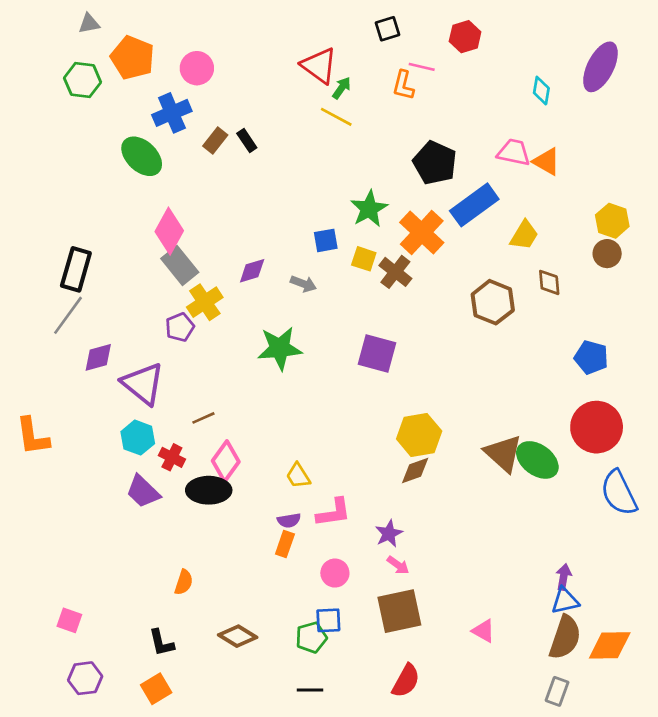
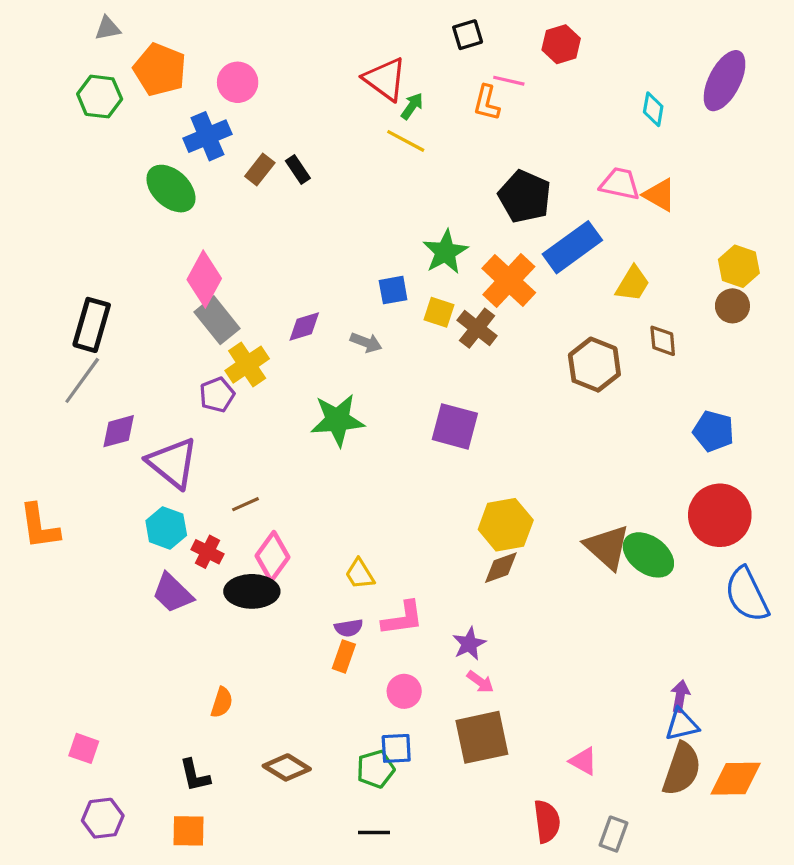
red semicircle: (406, 681) -> (547, 821), moved, turned -36
orange square: (156, 689) -> (188, 831), turned 32
gray rectangle: (557, 691) -> (614, 834), moved

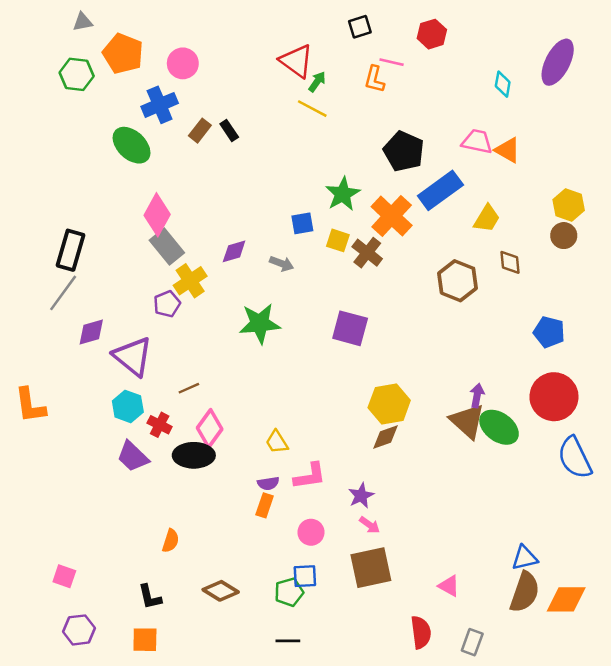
purple arrow: (680, 696) -> (477, 395), moved

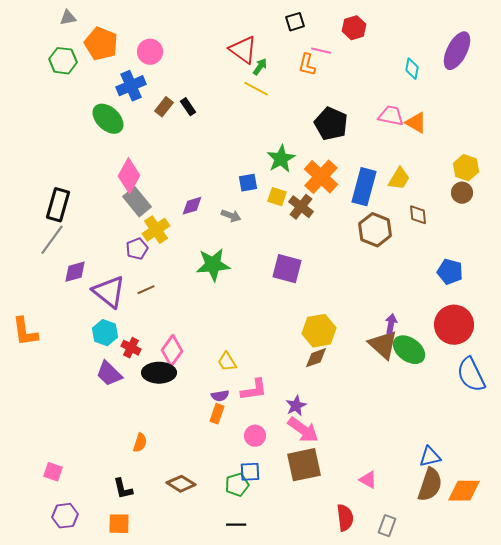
blue rectangle: (440, 190) -> (364, 187), moved, turned -39
brown line: (189, 388) -> (146, 290), moved
pink arrow: (370, 525) -> (303, 430), size x1.8

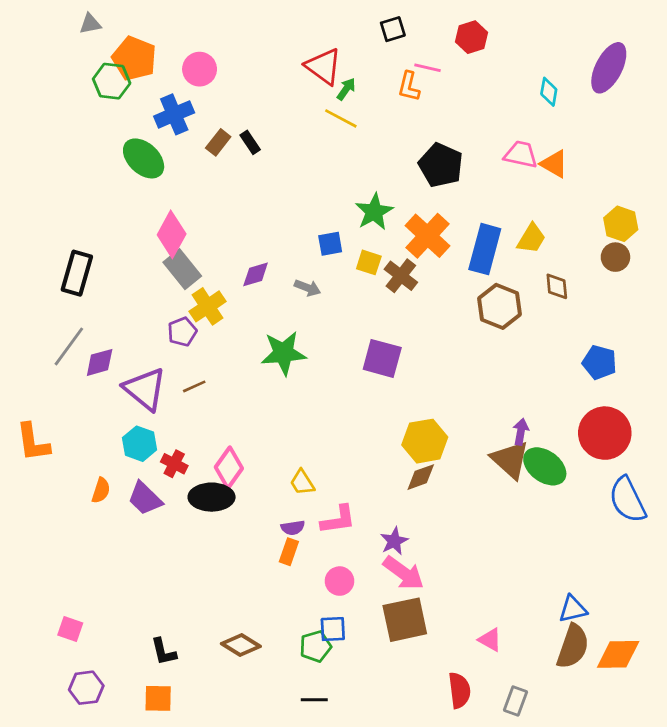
green hexagon: (63, 61) -> (112, 81), moved
gray line: (52, 240) -> (69, 346), moved
orange semicircle: (140, 443) -> (101, 490), moved

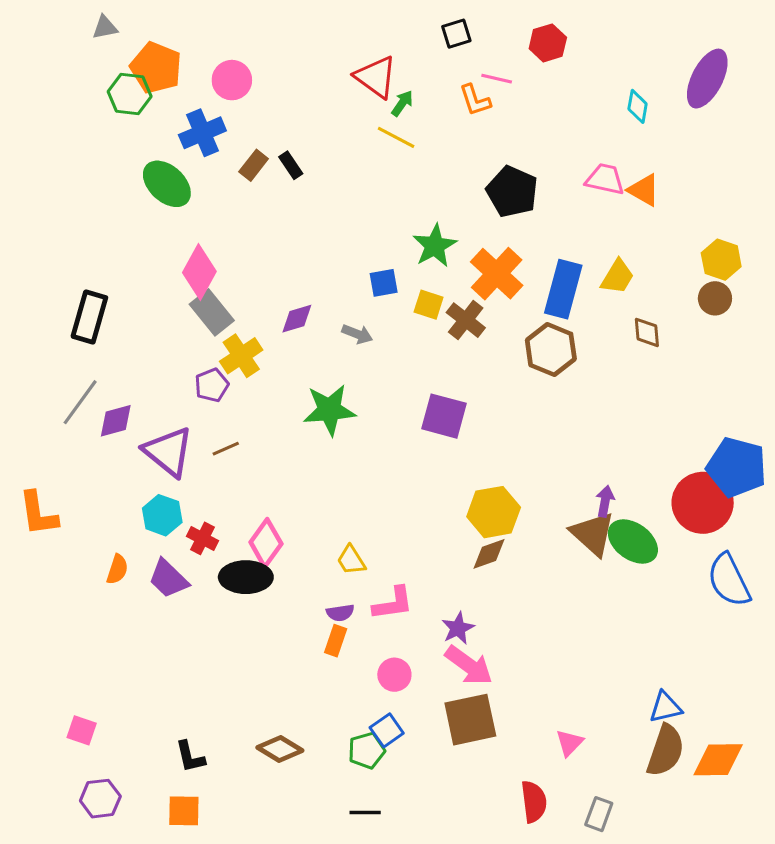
orange L-shape: (409, 86) -> (475, 100), turned -32
brown hexagon: (499, 306) -> (551, 350), moved
blue pentagon: (599, 362) -> (737, 467), moved, size x1.5
blue square: (333, 629) -> (387, 730), turned -32
pink triangle: (490, 640) -> (569, 743), turned 45

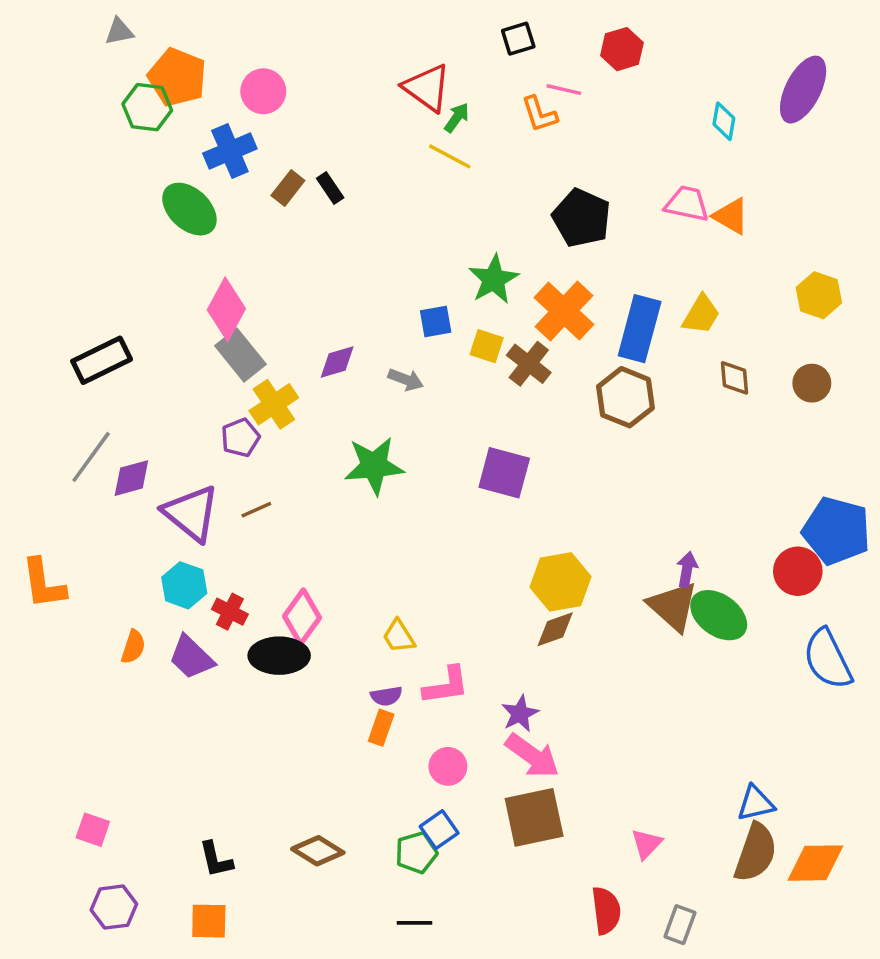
brown circle: (715, 298) -> (812, 383), moved
black rectangle: (89, 317) -> (102, 360), turned 48
red circle: (703, 503) -> (798, 571), size x0.7

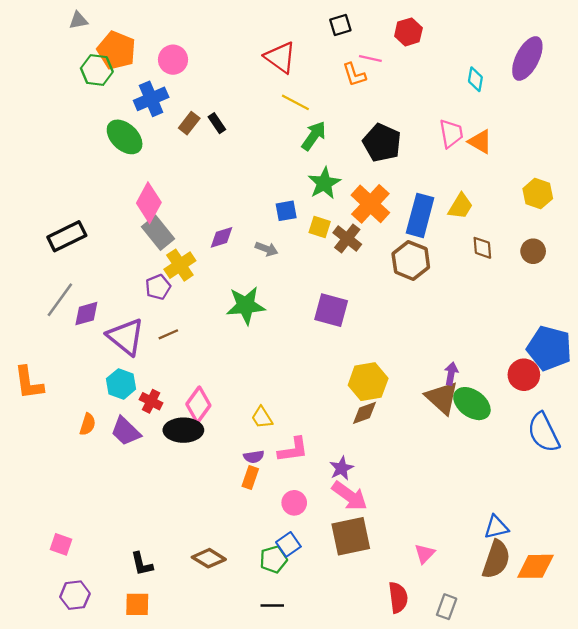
green arrow: (457, 118) -> (314, 136), moved, size x1.5
pink trapezoid: (687, 204) -> (451, 133), turned 68

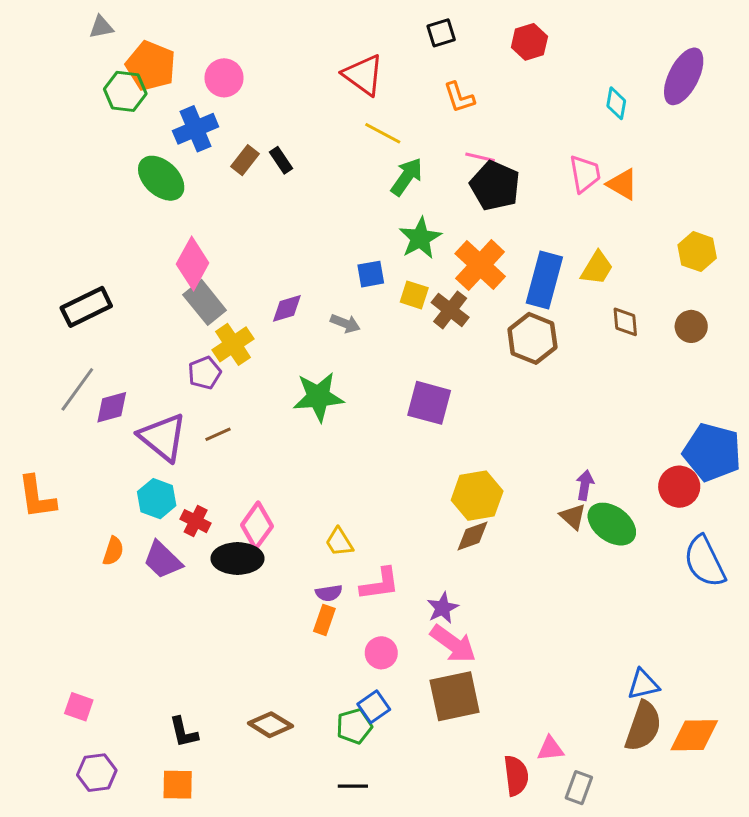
pink line: (370, 58) -> (480, 157), moved
brown triangle: (442, 398) -> (573, 517), size x0.6
pink triangle: (425, 554) -> (550, 749), moved, turned 40

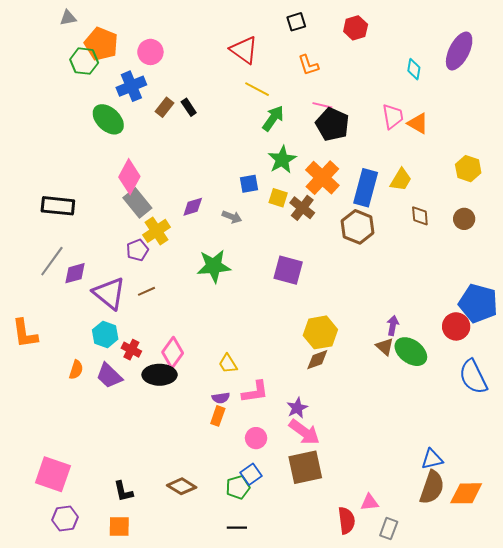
black rectangle: (86, 307) -> (58, 206), turned 32
pink square: (79, 707) -> (53, 474), size x1.8

